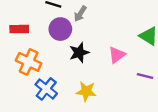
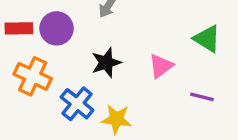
purple circle: (60, 29) -> (57, 28), moved
blue cross: (46, 89) -> (77, 104), moved

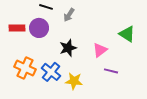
orange cross: (33, 76) -> (25, 68), moved
purple line: (202, 97) -> (111, 71), moved

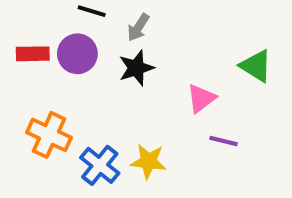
black star: (68, 48) -> (136, 68), moved
blue cross: (51, 72) -> (100, 165), moved

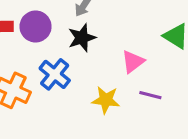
yellow star: (148, 161) -> (106, 100), moved
blue cross: (100, 165) -> (55, 74), moved

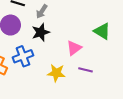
blue cross: (55, 74) -> (23, 56), turned 30

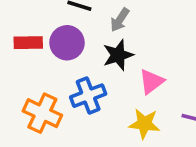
pink triangle: (74, 48) -> (151, 81), moved

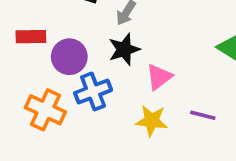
purple circle: (67, 43) -> (69, 57), moved

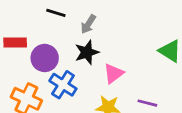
blue cross: (93, 91) -> (63, 85), turned -36

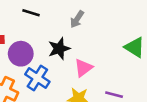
gray arrow: (88, 24) -> (77, 19), moved

